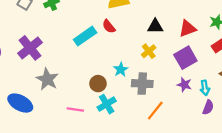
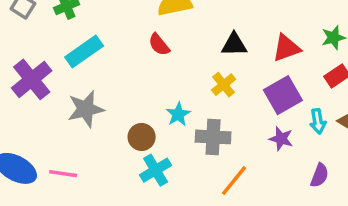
cyan rectangle: (85, 36) -> (84, 52), moved
gray star: (47, 79) -> (86, 109), moved, turned 30
cyan arrow: (205, 88) -> (318, 121), moved
pink line: (75, 109) -> (63, 174), moved

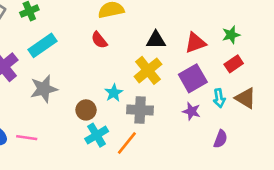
yellow cross: (224, 85) -> (148, 70), size x1.5
orange line: (234, 181) -> (127, 143), moved

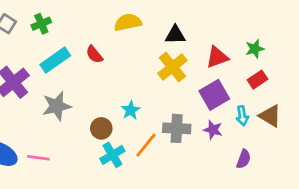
red semicircle: (99, 40) -> (94, 54), moved
black triangle: (156, 40) -> (175, 35), moved
yellow cross: (148, 70) -> (172, 67), moved
gray cross: (140, 110) -> (177, 128), moved
orange line: (127, 143) -> (146, 145), moved

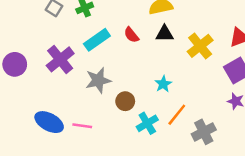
black triangle: (175, 35) -> (164, 34), moved
brown circle: (101, 128) -> (125, 101), moved
gray cross: (177, 128) -> (204, 132), moved, turned -30

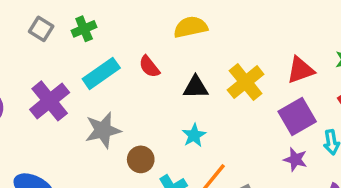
black triangle: (164, 34) -> (196, 87), moved

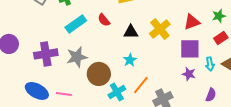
purple cross: (50, 101) -> (46, 54), moved, turned 30
purple square: (297, 116) -> (190, 49), turned 30
brown circle: (141, 159) -> (99, 74), size x1.5

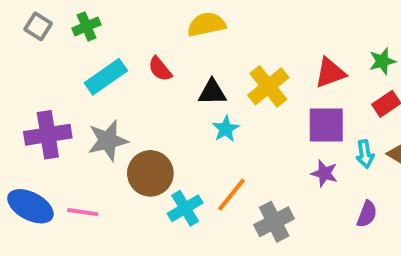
cyan star: (130, 60) -> (226, 129), moved

